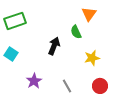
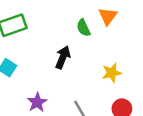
green semicircle: (76, 32) -> (83, 28), moved

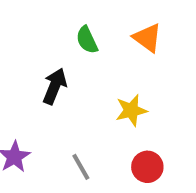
orange triangle: (108, 16) -> (147, 38), moved, turned -30

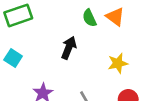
orange triangle: (147, 38) -> (115, 17), moved

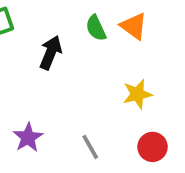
black arrow: (69, 48) -> (51, 53), moved

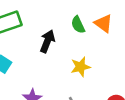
yellow star: (137, 94) -> (80, 67), moved

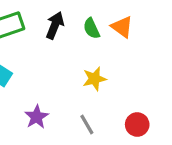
black arrow: (47, 41) -> (55, 25), moved

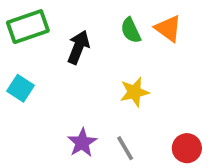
black arrow: (55, 25) -> (78, 47), moved
purple star: (37, 117) -> (82, 143), moved

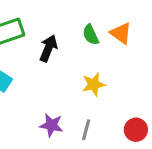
purple star: (82, 143) -> (51, 125), turned -30
gray line: (125, 148) -> (86, 130), turned 45

